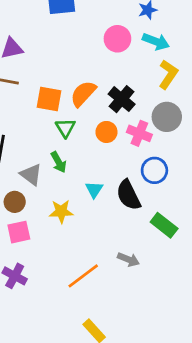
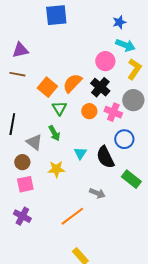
pink circle: (117, 39) -> (105, 61), moved
orange square: (49, 99) -> (47, 87), turned 30
gray arrow: (128, 259) -> (97, 193), moved

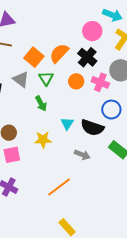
gray triangle: (34, 142) -> (21, 79), moved
black semicircle: (105, 157) -> (92, 128), turned -45
gray arrow: (97, 193) -> (82, 155), moved

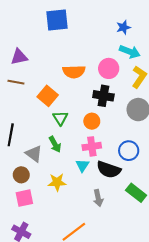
orange semicircle: (59, 53) -> (74, 72), moved, turned -135
black cross: (87, 57) -> (103, 96), turned -30
gray triangle: (21, 79) -> (34, 154), moved
pink cross: (100, 82) -> (92, 146), moved, turned -30
gray arrow: (82, 155) -> (98, 198), turned 56

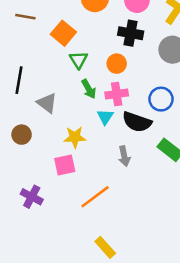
green arrow: (55, 144) -> (89, 89), moved
brown circle: (21, 175) -> (22, 135), moved
pink square: (24, 198) -> (65, 165), moved

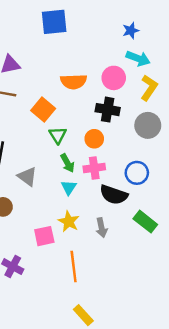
cyan triangle: (105, 117) -> (69, 187), moved
yellow star: (75, 137) -> (69, 222), moved, turned 30
orange line: (95, 197) -> (74, 267), turned -60

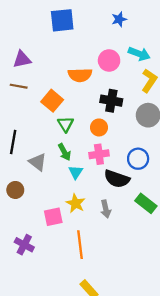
blue star: (131, 30) -> (119, 19), moved
pink circle: (114, 78) -> (109, 61), moved
green arrow: (67, 163) -> (64, 152), moved

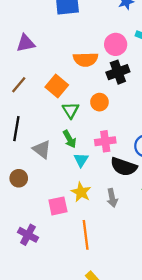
brown line: (19, 86) -> (19, 85), moved, turned -60
black cross: (111, 101) -> (118, 72), moved, turned -30
orange circle: (99, 127) -> (99, 102), moved

